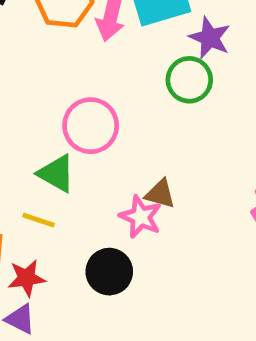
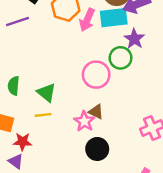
pink circle: (91, 126) -> (96, 75), moved
yellow line: (39, 220) -> (43, 115), moved, turned -35
black circle: (109, 272) -> (97, 149), moved

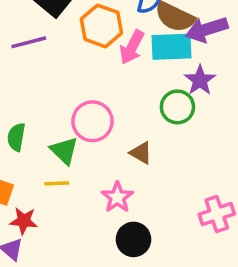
pink circle: (96, 75) -> (92, 121), moved
brown triangle: (96, 112) -> (141, 153), moved

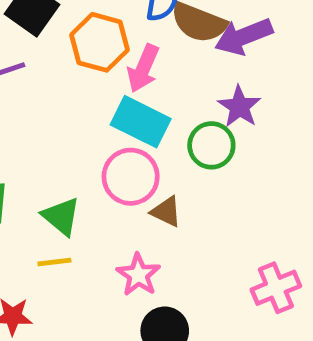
cyan rectangle: (171, 47) -> (141, 122), moved, turned 33
pink circle: (92, 121) -> (131, 177), moved

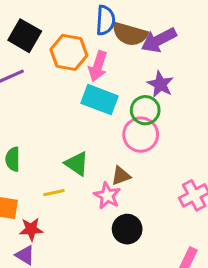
pink circle: (131, 177) -> (141, 135), moved
brown triangle: (166, 212) -> (121, 176), moved, turned -40
green triangle: (61, 216) -> (77, 164), moved

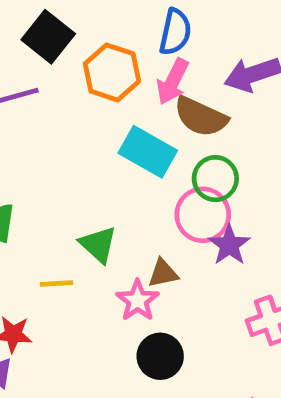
brown semicircle: (130, 34) -> (201, 117), moved
pink arrow: (98, 66) -> (173, 82), moved
purple star: (160, 84) -> (229, 245), moved

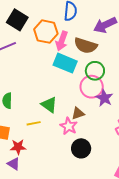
pink arrow: (173, 82) -> (62, 41), moved

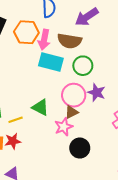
pink circle: (92, 87) -> (74, 95), moved
yellow line: (34, 123) -> (16, 120), moved
pink star: (69, 126) -> (64, 127), turned 30
red star: (18, 147) -> (13, 141), moved

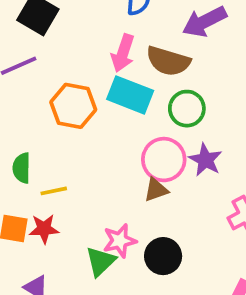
orange hexagon: (26, 32) -> (73, 106), moved
green triangle: (40, 107) -> (101, 261), moved, turned 42
pink star: (64, 127) -> (120, 241), moved

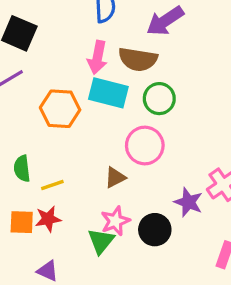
purple star: (205, 160) -> (188, 202), moved
brown triangle: (156, 190) -> (115, 177), moved

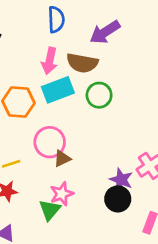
cyan rectangle: (108, 93) -> (58, 90), turned -36
pink circle: (145, 146) -> (50, 142), moved
black circle: (155, 230) -> (118, 199), moved

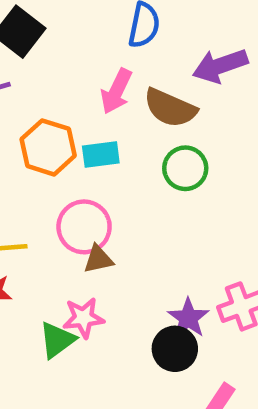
cyan rectangle: (58, 90) -> (101, 155), moved, size x0.7

